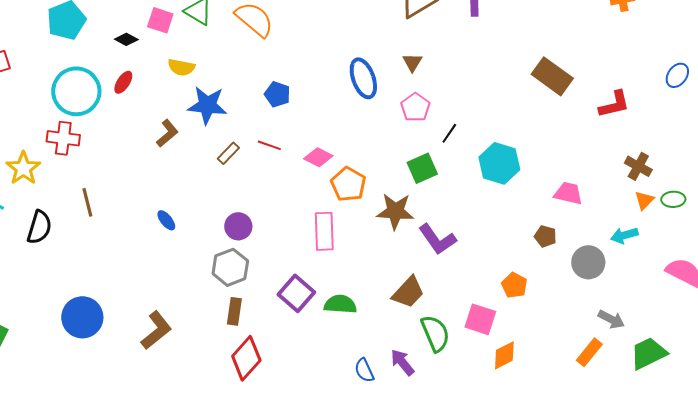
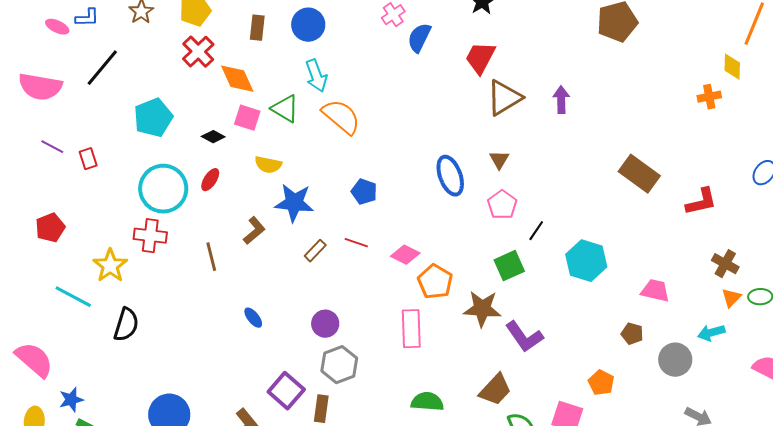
brown line: (87, 202) -> (211, 257), moved
gray hexagon: (230, 267) -> (339, 365), moved
purple square: (296, 293) -> (286, 391), moved

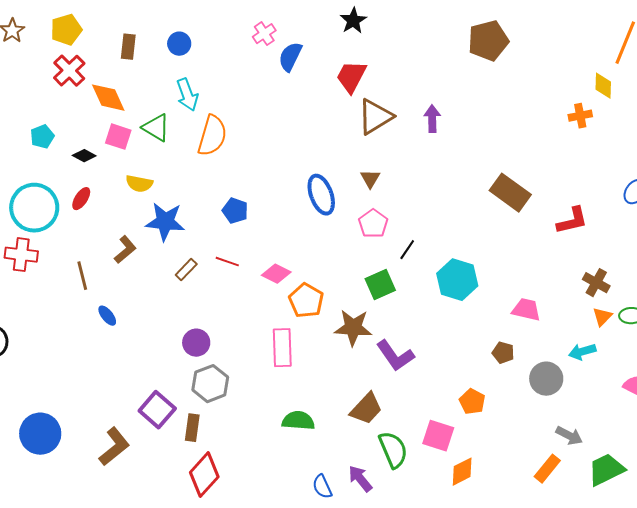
blue circle: (308, 25) -> (179, 44), size x0.7
orange semicircle: (341, 117) -> (212, 136), turned 66
cyan pentagon: (153, 118) -> (42, 137), moved, size x0.6
blue ellipse: (253, 318) -> (107, 316), moved

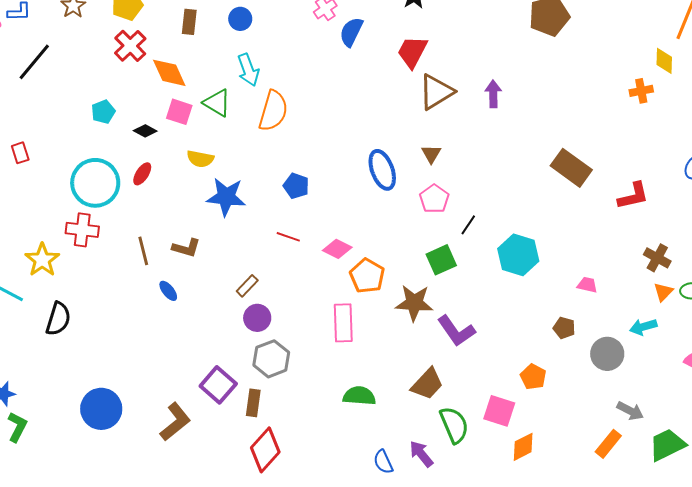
brown L-shape: (125, 250) -> (186, 248), moved, turned 56
brown rectangle: (186, 270) -> (247, 286), moved
pink trapezoid: (526, 310) -> (587, 285), size x0.7

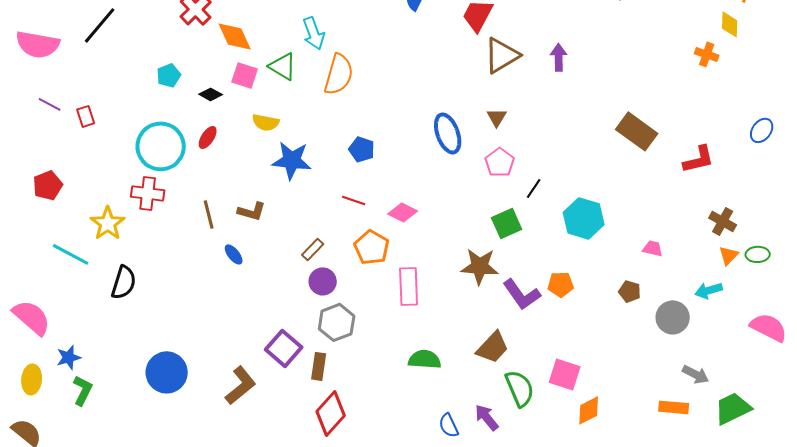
orange cross: (641, 91) -> (707, 54), turned 30
orange pentagon: (367, 276) -> (372, 247), moved
orange pentagon: (533, 377) -> (561, 284), moved, turned -30
orange rectangle: (608, 444) -> (674, 407), turned 56

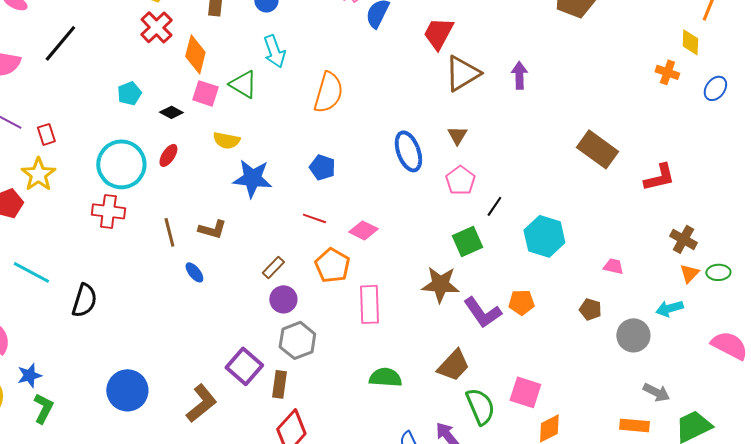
orange diamond: (235, 36) -> (195, 54), turned 39
orange semicircle: (339, 74) -> (328, 92), moved
blue ellipse: (762, 130) -> (715, 88), moved
yellow star: (108, 223) -> (38, 174), moved

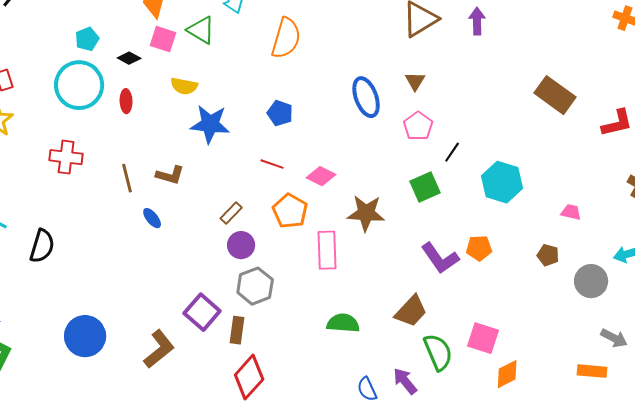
red ellipse: (168, 155) -> (126, 101), turned -35
cyan circle: (121, 164) -> (79, 85), moved
brown star: (440, 284) -> (366, 213), moved

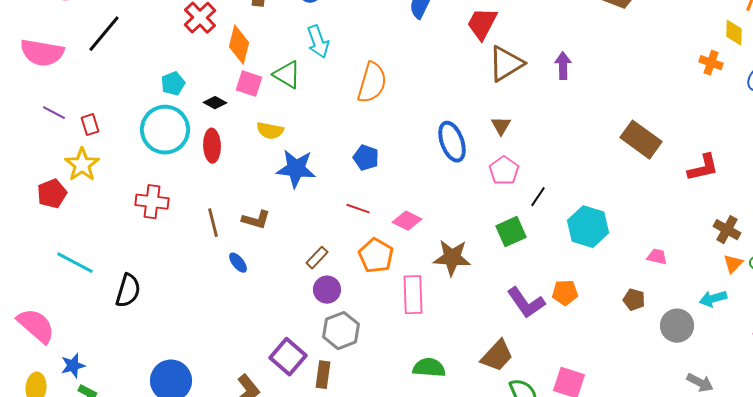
red ellipse: (126, 101) -> (212, 146), size x1.4

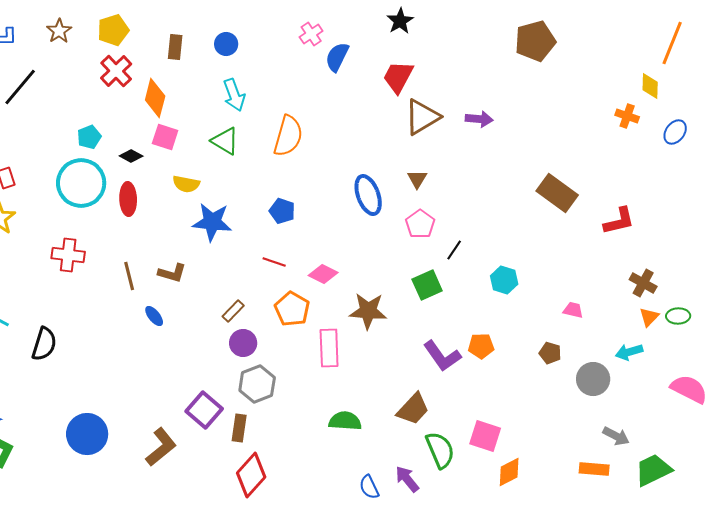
purple arrow: (563, 66) -> (479, 119), turned 96
green triangle: (287, 75) -> (225, 141), moved
cyan hexagon: (588, 227) -> (504, 280), size x0.7

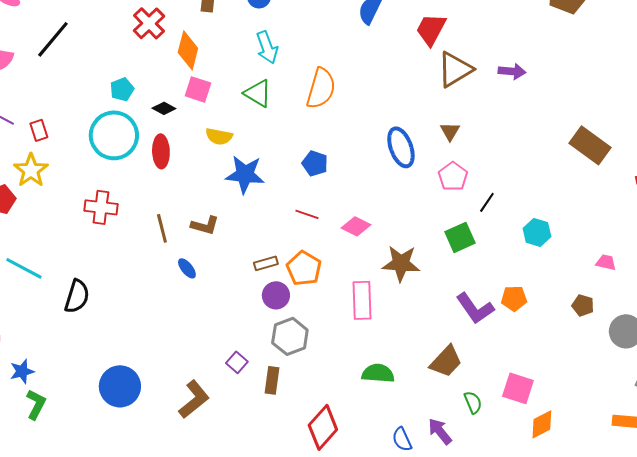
orange pentagon: (292, 309) -> (304, 268), moved
brown rectangle: (233, 311) -> (266, 263), turned 30
purple square: (204, 410) -> (237, 362), size x0.6
green semicircle: (440, 450) -> (473, 402), size x0.6
red diamond: (251, 475) -> (323, 427), moved

